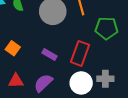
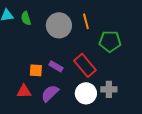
orange square: (13, 48) -> (36, 70), moved, turned -32
red rectangle: (80, 53) -> (85, 65), turned -60

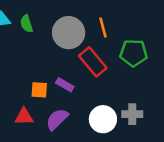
red rectangle: (85, 65) -> (93, 62), moved

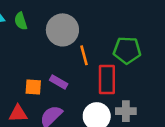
orange line: (103, 28) -> (84, 55), moved
red rectangle: (93, 62) -> (107, 79), moved, turned 40

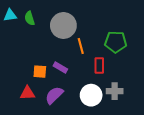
red rectangle: (107, 79) -> (99, 65), size x0.7

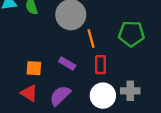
red rectangle: (99, 65) -> (100, 65), moved
orange square: (40, 72) -> (34, 68), moved
red triangle: (28, 93) -> (29, 93), turned 35

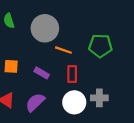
orange line: (91, 38) -> (63, 50), turned -56
orange square: (34, 68) -> (11, 66), moved

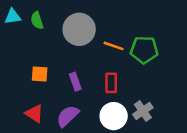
orange line: (63, 50) -> (114, 46), moved
purple rectangle: (42, 73) -> (75, 82), turned 40
gray cross: (99, 98) -> (143, 111), turned -35

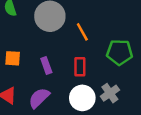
orange line: (114, 46) -> (82, 32), turned 42
green pentagon: (144, 50) -> (120, 52), moved

